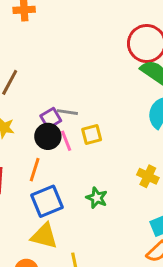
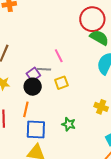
pink line: (66, 141) -> (59, 56), moved
blue square: (47, 201) -> (36, 130), turned 30

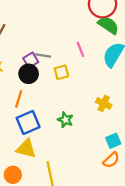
pink line: (59, 56) -> (80, 49), moved
blue square: (36, 130) -> (28, 123), turned -30

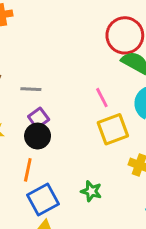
gray line: (43, 55) -> (31, 89), moved
yellow square: (61, 72) -> (113, 129), moved, size x1.5

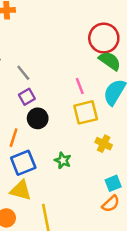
gray line: (31, 89) -> (23, 73), turned 42
black circle: (38, 136) -> (38, 118), moved

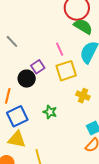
purple square: (27, 97) -> (38, 67), moved

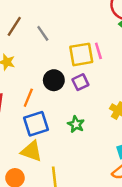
purple square: (38, 67) -> (80, 82), moved
yellow square: (66, 71) -> (81, 54), moved

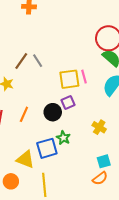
brown line: (14, 26) -> (21, 61), moved
black circle: (54, 80) -> (53, 112), moved
blue square: (36, 124) -> (47, 148), moved

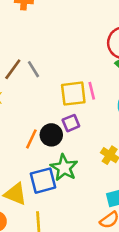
orange line: (24, 114) -> (31, 139), moved
green star: (63, 138) -> (64, 168), size x1.5

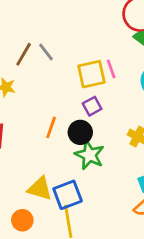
black circle: (51, 135) -> (80, 132), moved
blue square: (43, 181) -> (68, 195), moved

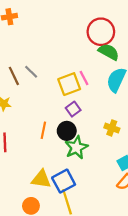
brown line: (24, 54) -> (14, 76), turned -48
green star: (89, 155) -> (76, 148), turned 30

